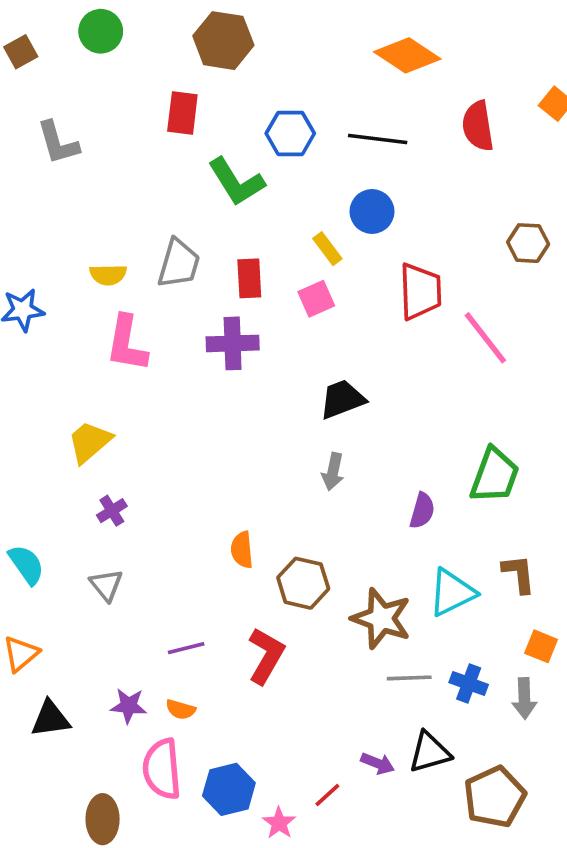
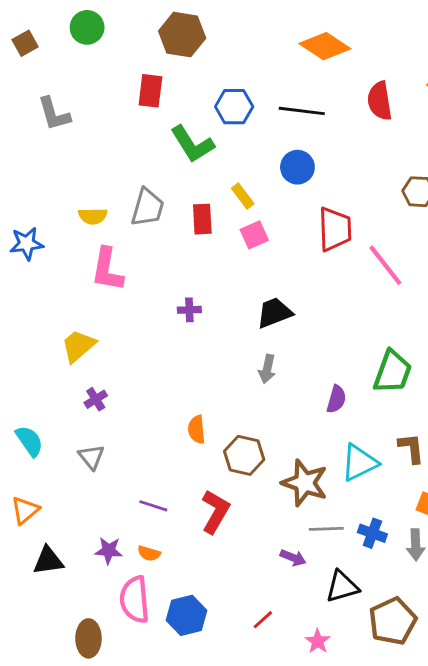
yellow rectangle: (327, 249) -> (243, 196), moved
purple cross: (233, 343) -> (189, 310), moved, size x0.6
purple line: (186, 648) -> (153, 506), turned 32
purple arrow: (378, 763) -> (293, 558), moved
pink star: (279, 823) -> (318, 641), moved

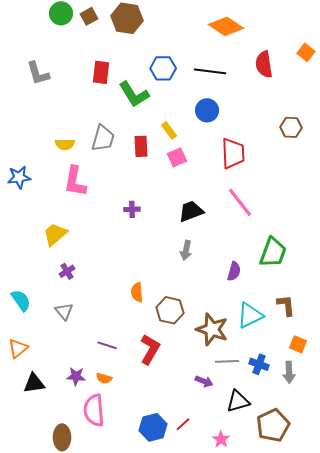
brown square: (25, 43) -> (89, 16), moved
red rectangle: (150, 91) -> (101, 72), moved
blue star: (27, 244) -> (19, 177), moved
pink line: (385, 265) -> (240, 202), moved
blue hexagon: (186, 615) -> (153, 427), moved

